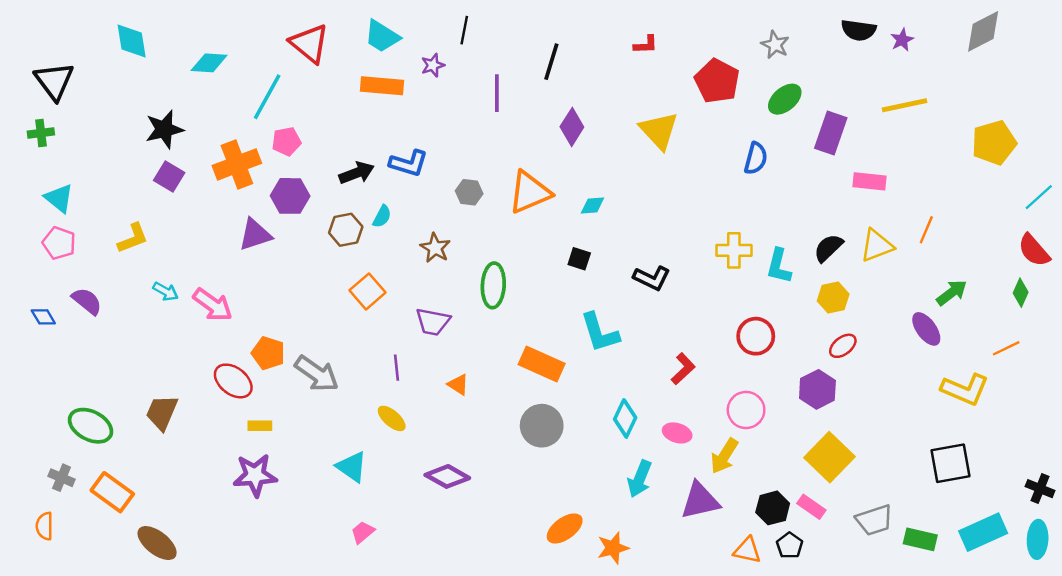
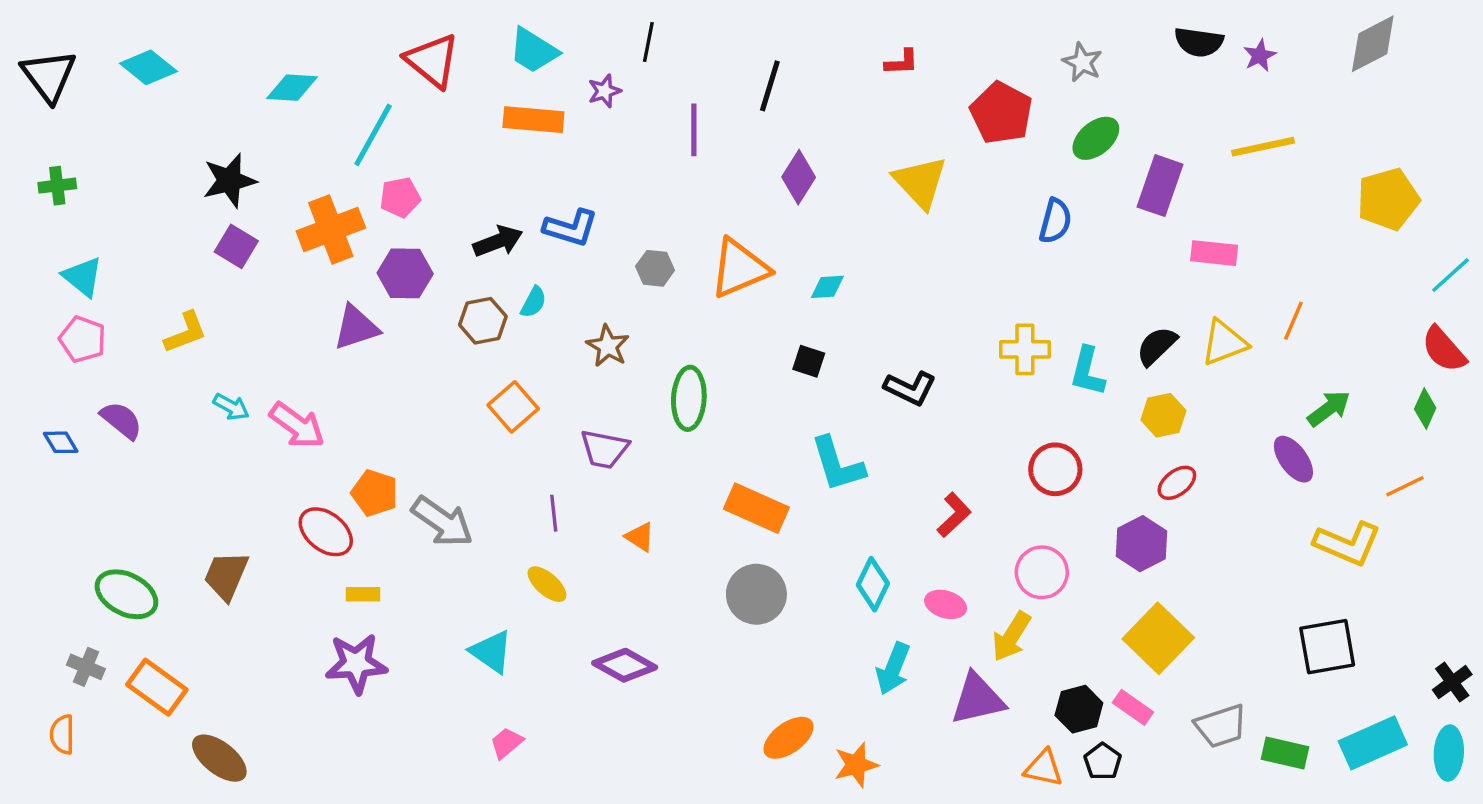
cyan diamond: (132, 41) -> (148, 67), moved, turned -42
black triangle: (54, 81) -> (49, 76), moved
black cross: (1040, 489) -> (1452, 682), turned 32

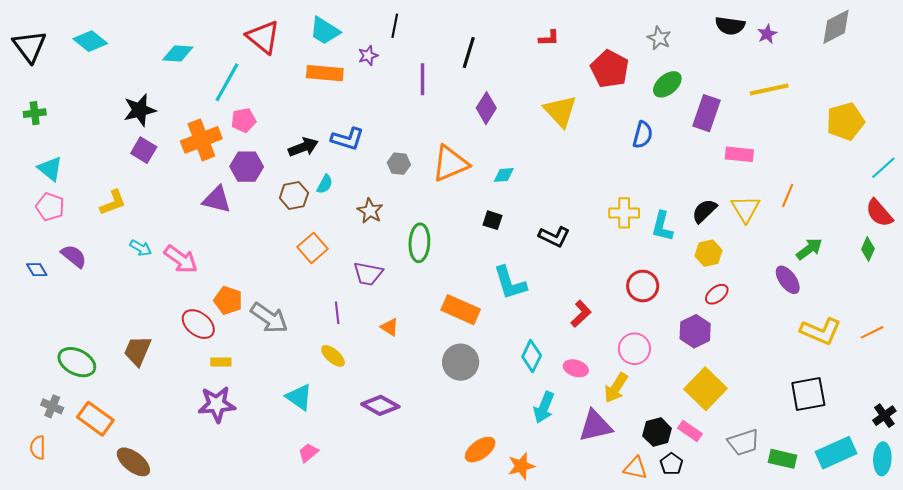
purple triangle: (356, 327) -> (217, 200), turned 32
yellow triangle: (1224, 343) -> (746, 209), turned -40
orange line: (1405, 486) -> (872, 332), moved

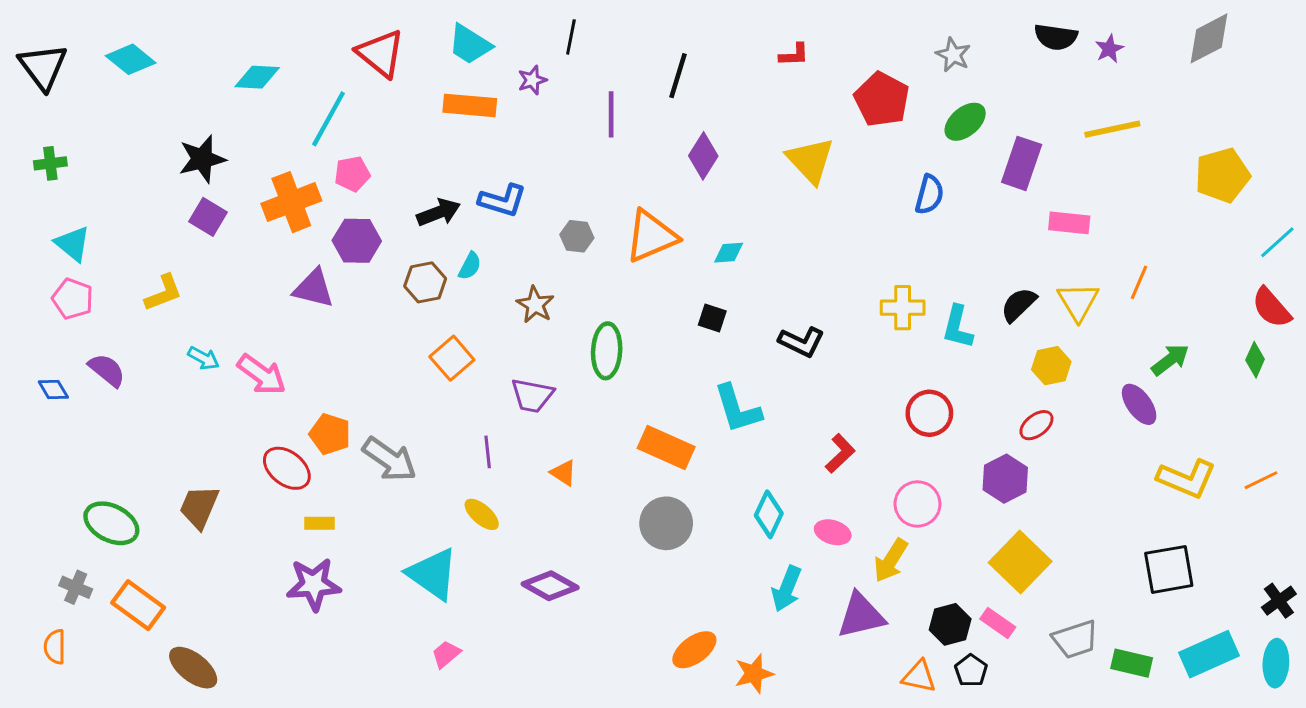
yellow hexagon: (708, 253) -> (1051, 366), moved
cyan triangle: (299, 397) -> (433, 574), size x1.4

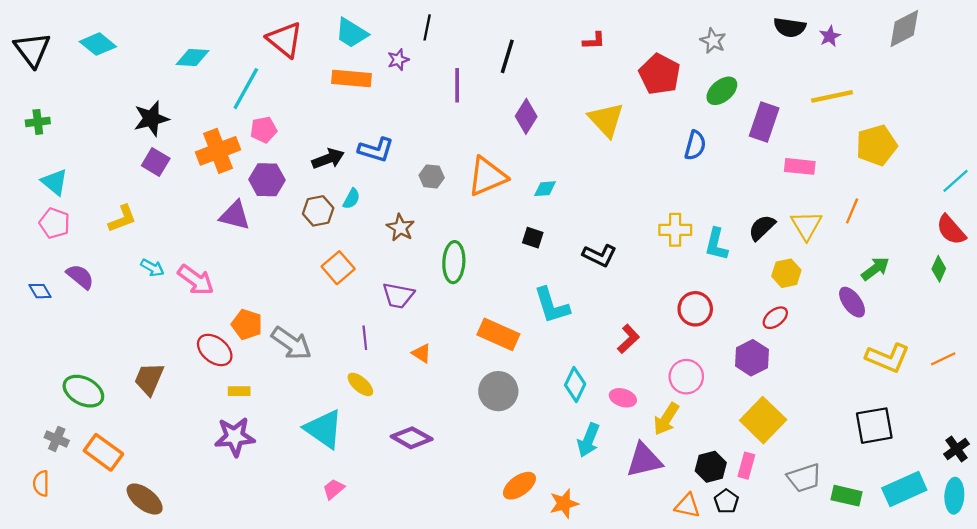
yellow pentagon: (1222, 175) -> (876, 145), moved
pink rectangle: (998, 623) -> (746, 466), turned 70

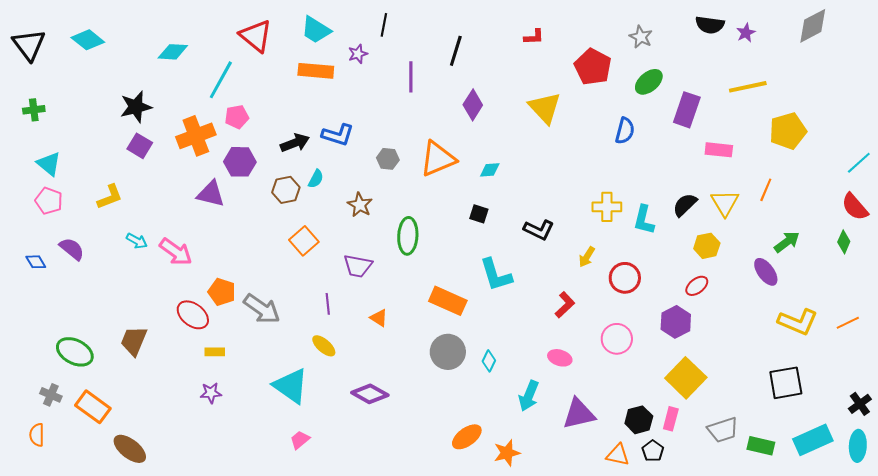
cyan diamond: (575, 384) -> (489, 361), moved, size x0.7
yellow arrow: (666, 419) -> (587, 257), moved, size x0.7
purple star: (235, 437) -> (211, 393), size x0.6

